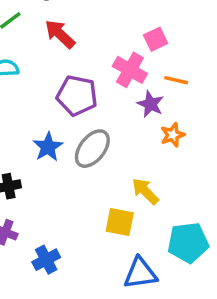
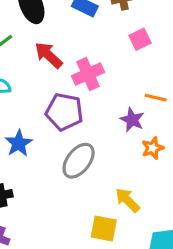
pink square: (156, 39) -> (140, 39), moved
pink cross: (130, 70) -> (88, 74), moved, turned 36
blue star: (48, 147) -> (19, 143), moved

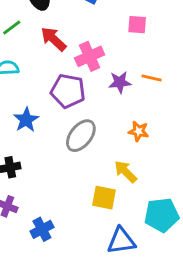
pink square: (140, 39) -> (137, 25), turned 30
purple star: (132, 120) -> (120, 82), moved, turned -30
orange star: (153, 148) -> (139, 131), moved, turned 30

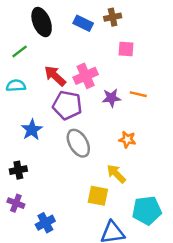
red arrow: (54, 39) -> (55, 76), moved
gray ellipse: (81, 136) -> (78, 143), turned -68

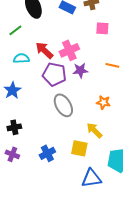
cyan semicircle: (16, 86) -> (21, 58), moved
purple star: (111, 98) -> (80, 70), moved
blue star: (32, 130) -> (12, 90), moved
blue cross: (45, 223) -> (47, 153), moved

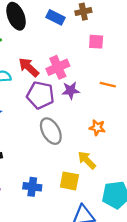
blue cross: (47, 153) -> (32, 187), turned 35

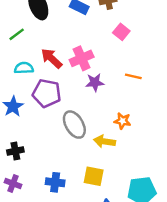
pink square: (96, 42) -> (121, 32), turned 35
purple pentagon: (40, 95) -> (47, 93), moved
yellow arrow: (87, 160) -> (104, 141), moved, turned -36

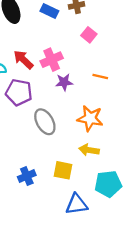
orange star: (122, 121) -> (90, 118), size x1.6
yellow arrow: (104, 141) -> (89, 150), moved
blue cross: (55, 182) -> (27, 176), turned -30

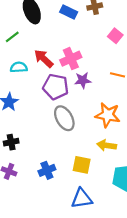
pink square: (89, 35) -> (115, 36), moved
purple pentagon: (19, 92) -> (56, 87), moved
blue triangle: (76, 204) -> (82, 198), moved

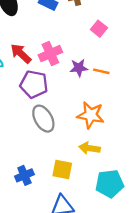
purple star: (83, 80) -> (79, 68), moved

